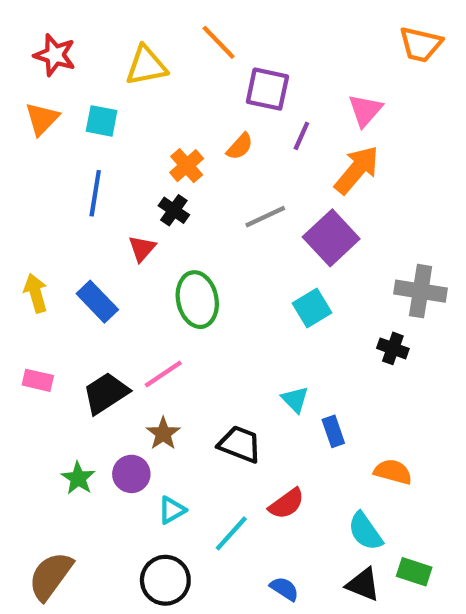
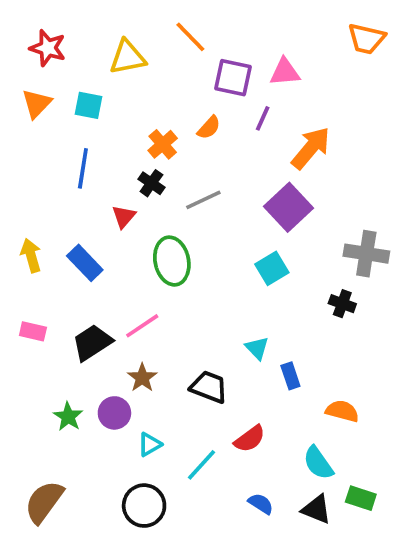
pink triangle: (365, 110) -> (285, 72), moved, turned 44
gray line: (265, 217) -> (203, 200), moved
blue semicircle: (284, 589) -> (261, 504), moved

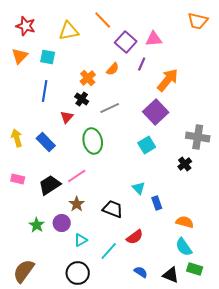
purple square: (233, 78) -> (126, 42), turned 30
black cross: (342, 304) -> (185, 164), turned 32
cyan semicircle: (318, 463) -> (184, 247), moved

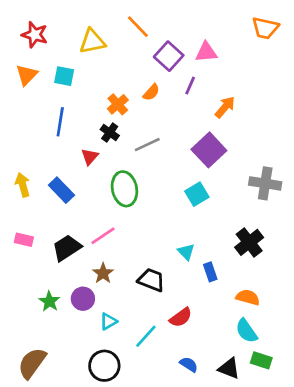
orange arrow: (168, 80) -> (225, 107), size x0.7
black cross: (185, 164) -> (249, 242), moved, size x1.5

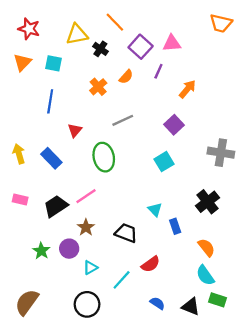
black cross: (110, 133) -> (100, 49), moved
purple square: (209, 150) -> (174, 125), size x0.7
orange semicircle: (248, 297) -> (206, 247), turned 36

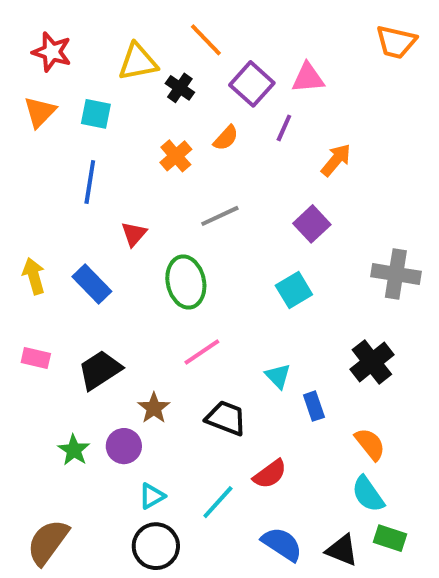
pink line: (86, 196) -> (202, 352), moved
cyan triangle: (90, 268) -> (152, 496), moved
blue semicircle: (157, 303) -> (282, 544), size x1.5

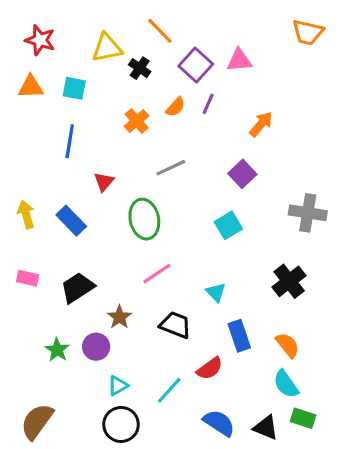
orange triangle: (40, 112) -> (31, 87), turned 44
purple line: (284, 128) -> (208, 104), moved
blue rectangle: (314, 406) -> (239, 336), moved, size x1.4

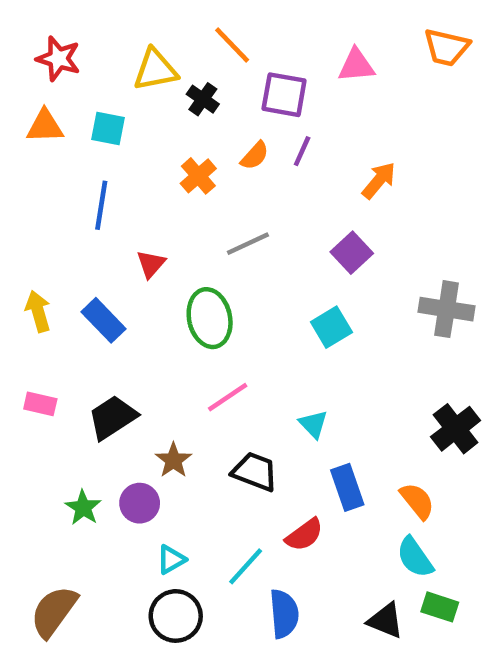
pink triangle: (239, 60) -> (356, 65), moved
purple square: (196, 65) -> (284, 95), turned -32
black cross: (289, 281) -> (456, 429), moved
blue semicircle: (219, 423) -> (284, 614), moved, turned 52

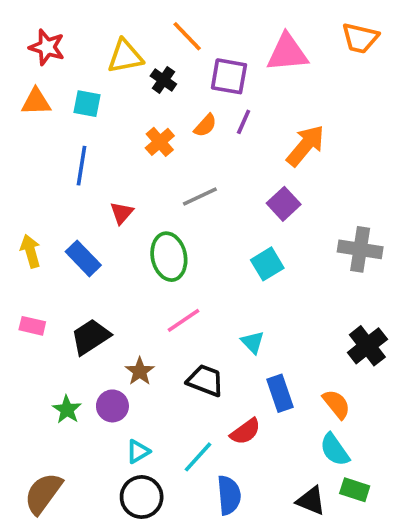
pink triangle: (356, 65) -> (287, 53), size x1.4
orange arrow: (379, 180) -> (305, 146), size x1.4

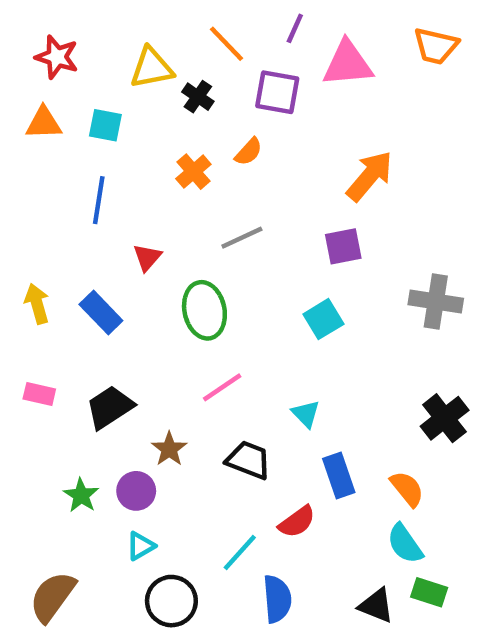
purple line: (244, 122) -> (295, 28), moved
purple square: (284, 204) -> (343, 246), turned 32
cyan triangle: (138, 451) -> (141, 546), moved

